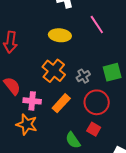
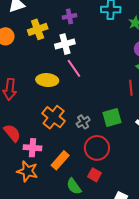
pink line: (97, 25) -> (74, 68), moved
yellow ellipse: (60, 35) -> (47, 80), moved
orange rectangle: (61, 103) -> (60, 160), moved

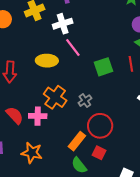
green square: (112, 118) -> (104, 67), moved
pink cross: (32, 148) -> (38, 116), moved
orange rectangle: (60, 160) -> (77, 141), moved

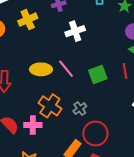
white cross: (63, 24) -> (75, 31), moved
pink line: (73, 48) -> (66, 69), moved

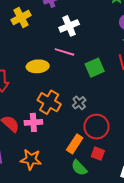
pink line: (66, 69) -> (64, 52), moved, turned -30

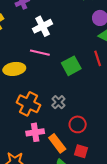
pink cross: (33, 122) -> (35, 132), moved
red circle: (96, 127) -> (78, 124), size x0.7
orange rectangle: (75, 144) -> (57, 143), turned -66

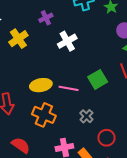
pink line: (40, 53) -> (69, 88), moved
orange cross: (28, 104) -> (44, 115), moved

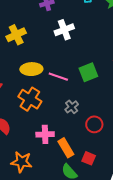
yellow cross: (18, 39) -> (16, 35), moved
red circle: (106, 138) -> (94, 124), moved

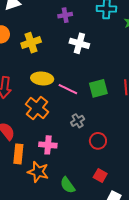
white cross: (64, 30) -> (79, 43), turned 30
orange rectangle: (66, 148) -> (18, 154), moved, turned 30
red square: (89, 158) -> (100, 176), moved
orange star: (21, 162) -> (38, 172), moved

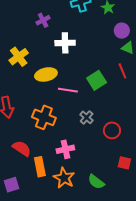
yellow ellipse: (42, 78) -> (46, 74), moved
orange star: (38, 172) -> (64, 178), turned 30

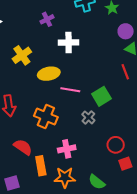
green square: (97, 80) -> (102, 96), moved
red circle: (112, 130) -> (116, 145), moved
red square: (124, 163) -> (125, 164), turned -32
orange star: (64, 178) -> (65, 177), turned -30

